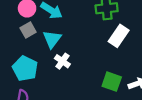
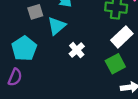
white cross: (62, 61) -> (77, 50), moved
green square: (112, 82) -> (115, 64), moved, turned 30

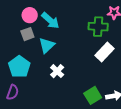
white cross: (77, 50) -> (57, 71), moved
green square: (115, 64) -> (93, 95), moved

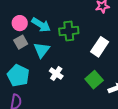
green cross: (98, 27) -> (69, 31), moved
green square: (93, 95) -> (94, 80), moved

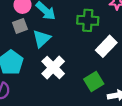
green cross: (69, 31) -> (88, 20), moved
white cross: (56, 74) -> (53, 67), size x1.5

